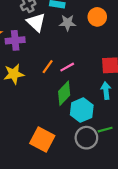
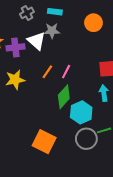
white triangle: (36, 22) -> (36, 41), moved
gray star: (68, 23) -> (52, 31), moved
pink line: (67, 67) -> (66, 72), turned -32

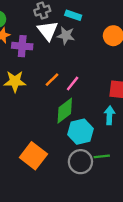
white triangle: (36, 41) -> (48, 31), moved

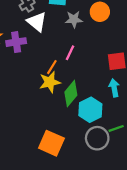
gray star: (66, 36) -> (74, 19), moved
yellow star: (15, 81) -> (50, 82), moved
pink line: (73, 84) -> (70, 53), moved

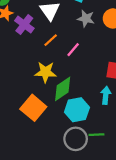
purple cross: (16, 42) -> (24, 25), turned 30
orange line: (52, 67) -> (51, 40), moved
orange square: (51, 143) -> (33, 108), moved

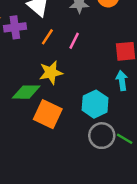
purple cross: (24, 25) -> (15, 27), turned -30
green diamond: (63, 89) -> (26, 92), moved, turned 50
green line: (96, 135) -> (125, 139), moved, turned 48

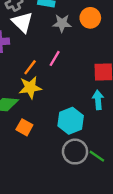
orange line: (47, 37) -> (30, 67), moved
orange square: (48, 114) -> (24, 127), size x0.6

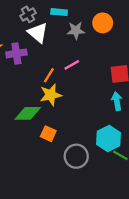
pink line: (55, 58) -> (72, 65), turned 35
cyan hexagon: (71, 121) -> (109, 139), moved
gray circle: (75, 152) -> (76, 156), moved

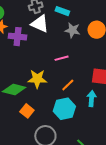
white triangle: (38, 33) -> (40, 24), turned -30
orange line: (49, 75) -> (68, 85), moved
cyan hexagon: (109, 139) -> (64, 109), moved

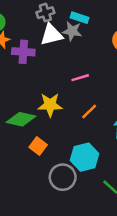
white triangle: (40, 24) -> (51, 35), turned -36
gray star: (72, 30) -> (72, 31), moved
cyan hexagon: (64, 109) -> (85, 157), moved

